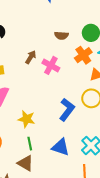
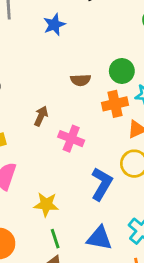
orange cross: (83, 55) -> (115, 104), turned 30
pink cross: (51, 65) -> (71, 139), moved

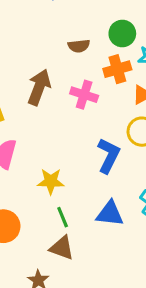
brown arrow: (41, 116) -> (39, 87), size x1.6
pink cross: (71, 139) -> (84, 95), moved

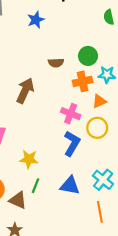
pink cross: (84, 95) -> (71, 114), moved
green line: (63, 217) -> (36, 186), turned 40
brown triangle: (62, 248) -> (18, 200), moved

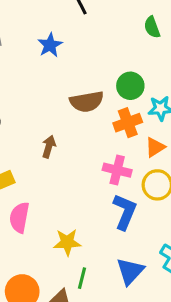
brown semicircle: (56, 63) -> (87, 102), size x1.5
brown arrow: (25, 91) -> (49, 147), size x0.6
blue triangle: (70, 185) -> (130, 271), turned -50

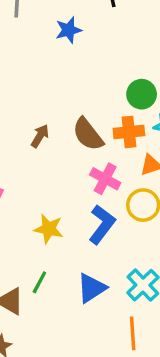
brown semicircle: (87, 102) -> (88, 134), moved, turned 48
yellow star: (67, 242) -> (49, 229), moved

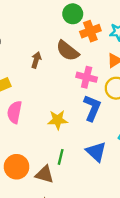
green circle: (142, 94) -> (73, 14), moved
orange cross: (129, 132) -> (90, 31), moved
blue triangle: (92, 288) -> (96, 152), turned -30

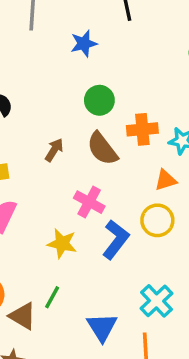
green circle: (73, 14) -> (99, 100), moved
pink cross: (87, 77) -> (89, 202), moved
blue triangle: (96, 152) -> (102, 327), moved

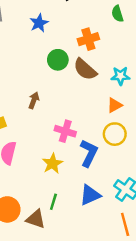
orange cross: (142, 129) -> (88, 39), moved
brown semicircle: (102, 149) -> (85, 69), moved
yellow star: (62, 243) -> (52, 163), turned -30
blue triangle: (102, 327) -> (90, 195), moved, turned 50

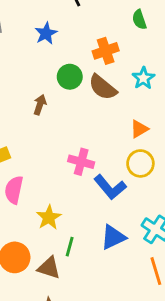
cyan star: (120, 76) -> (143, 78), moved, turned -30
brown arrow: (34, 100) -> (40, 105), moved
blue L-shape: (89, 153) -> (110, 187), turned 116
yellow star: (52, 163) -> (49, 217), moved

